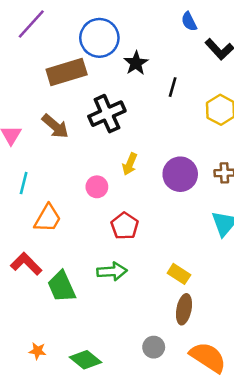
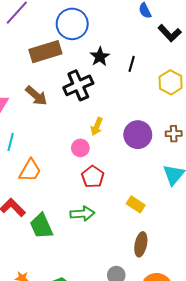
black star: (136, 63) -> (100, 57), moved
pink circle: (97, 187) -> (80, 148), moved
yellow rectangle: (179, 274) -> (136, 204), moved

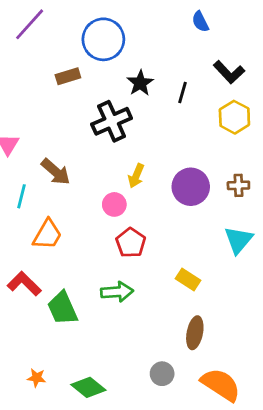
black L-shape: (170, 33) -> (229, 72), moved
brown rectangle: (45, 52) -> (68, 76), size x0.6
brown arrow: (36, 96) -> (56, 172), moved

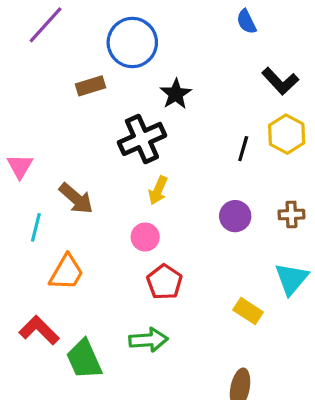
black line: (183, 93) -> (243, 149), moved
yellow arrow: (136, 176) -> (158, 190), moved
purple circle: (191, 187) -> (235, 216), size x0.7
yellow rectangle: (188, 280) -> (248, 311), moved

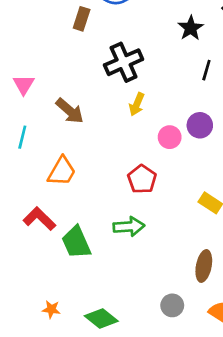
brown rectangle: (91, 86) -> (82, 19), turned -55
black star: (176, 94) -> (191, 28), moved
cyan line: (36, 227) -> (22, 137), moved
pink circle: (145, 237) -> (170, 137), moved

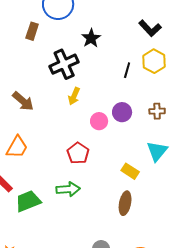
black star: (191, 28) -> (91, 38), moved
green trapezoid: (76, 242) -> (28, 201), turned 92
brown ellipse: (204, 266) -> (125, 203), moved

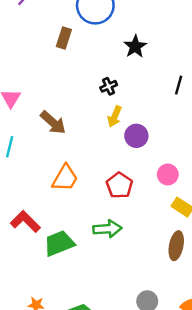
black cross: (64, 64) -> (109, 86), moved, size x0.5
purple circle: (122, 112) -> (136, 136), moved
pink circle: (99, 121) -> (168, 174), moved
orange trapezoid: (17, 147) -> (65, 178), moved

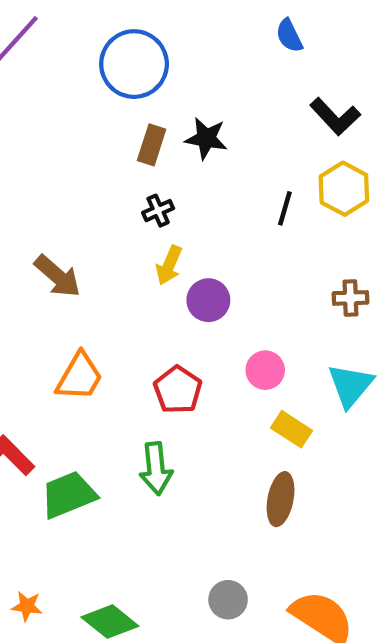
brown rectangle: (64, 38) -> (152, 145), moved
black star: (135, 46) -> (206, 138), turned -30
green arrow: (107, 229) -> (156, 469), turned 88

